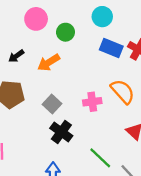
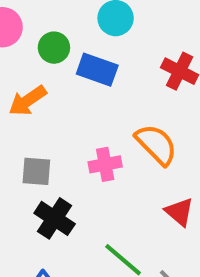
blue rectangle: (111, 48) -> (97, 70), moved
gray square: (52, 104) -> (36, 171), turned -36

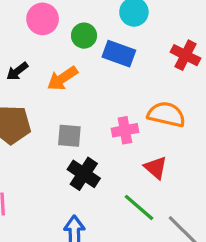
orange semicircle: (156, 144) -> (166, 114), turned -33
red triangle: (179, 212) -> (156, 168), moved

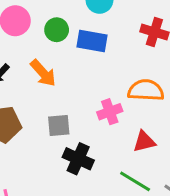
orange arrow: (62, 78) -> (43, 73), turned -88
red triangle: (156, 168) -> (144, 142), turned -45

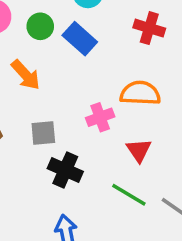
blue rectangle: (92, 41) -> (80, 39), turned 32
red triangle: (144, 142) -> (139, 150), turned -50

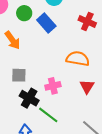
pink cross: (100, 117) -> (53, 86), moved
red triangle: (139, 150) -> (87, 87), moved
green line: (129, 195) -> (48, 115), moved

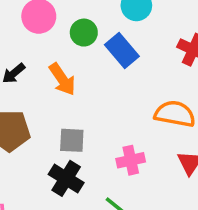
black cross: (29, 98) -> (66, 178), moved

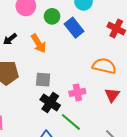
black cross: (66, 178) -> (50, 102), moved

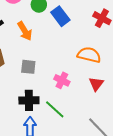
pink cross: (77, 92) -> (62, 80), turned 35
black cross: (50, 102) -> (29, 100), moved, turned -36

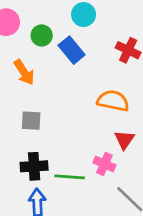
pink cross: (62, 80) -> (104, 164), moved
green line: (55, 109) -> (70, 177), turned -35

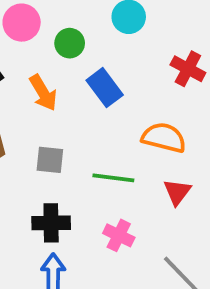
blue rectangle: (72, 50) -> (105, 88), moved
pink cross: (104, 164) -> (119, 235), moved
green line: (70, 177) -> (113, 178), moved

